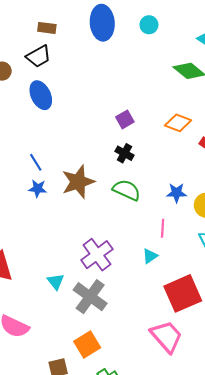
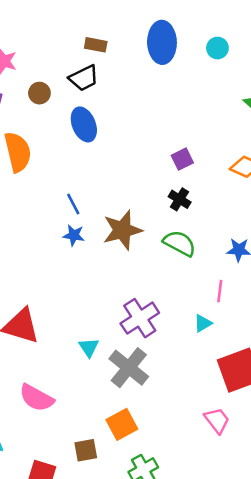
pink trapezoid: (167, 337) -> (217, 420), size x0.7

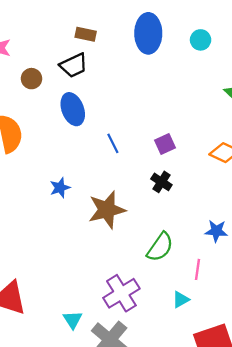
blue line: (73, 204) -> (113, 143), moved
blue star: (74, 235) -> (60, 188), moved, turned -30
green semicircle: (179, 243) -> (160, 247), moved, turned 96

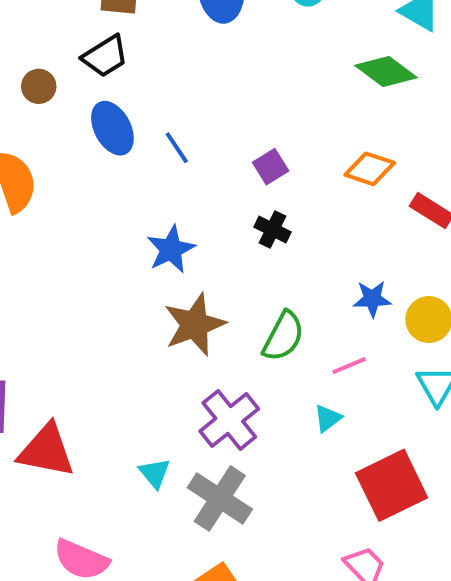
blue line: (113, 143) -> (177, 148), moved
blue star: (60, 188) -> (171, 249), moved, size x1.4
brown star: (107, 210) -> (195, 325), moved
pink line: (197, 269) -> (349, 366), turned 66

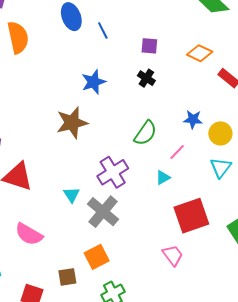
purple square: (271, 167) -> (149, 46), turned 30
brown star: (195, 325) -> (72, 123), moved
pink line: (349, 366) -> (177, 152), turned -30

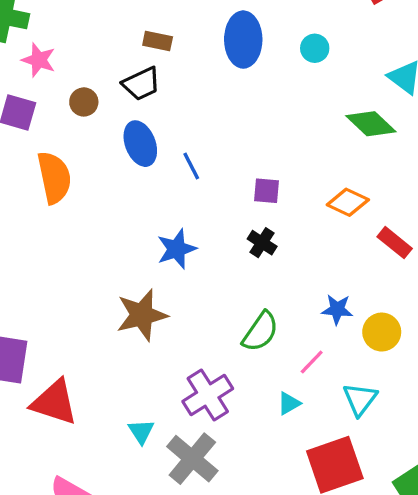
cyan triangle: (221, 167) -> (360, 399), moved

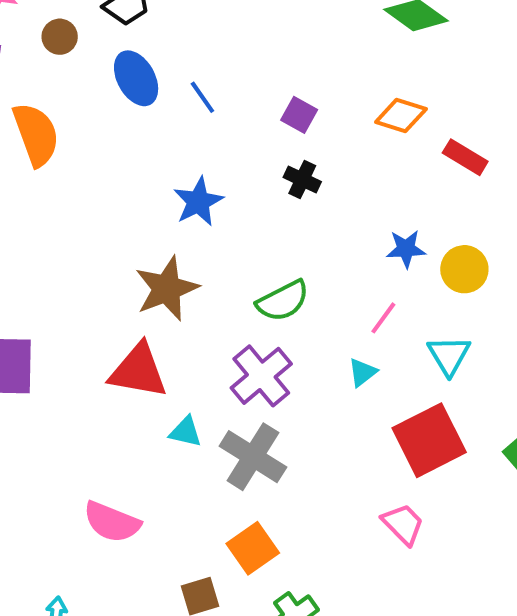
purple square: (267, 191) -> (299, 115), turned 32
green semicircle: (260, 332) -> (283, 301), moved, turned 36
red triangle: (54, 402) -> (138, 371), moved
cyan triangle: (141, 431) -> (186, 432), turned -36

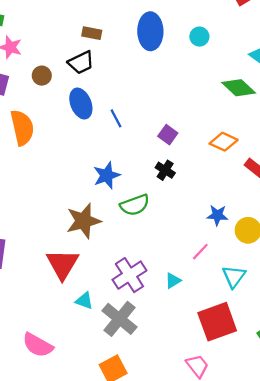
green semicircle: (283, 301) -> (135, 205), moved
red triangle: (138, 371) -> (62, 264), turned 44
cyan triangle: (362, 372) -> (173, 281), moved

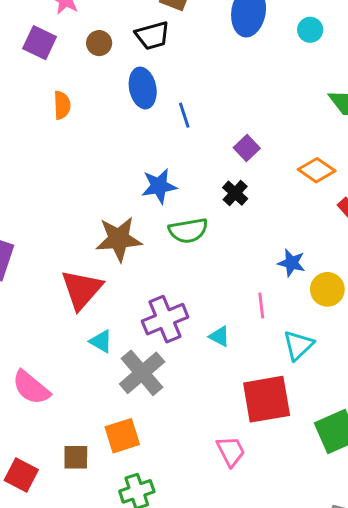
orange semicircle: (22, 128) -> (62, 105), size x0.6
pink line: (200, 252) -> (261, 305), turned -60
cyan triangle: (173, 281) -> (219, 336), turned 49

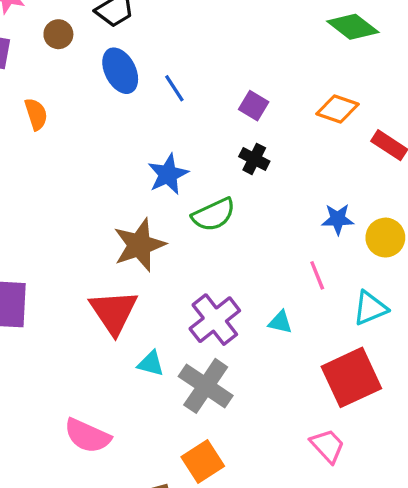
cyan triangle: (298, 345) -> (370, 308), turned 36

